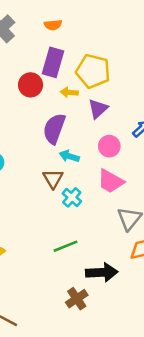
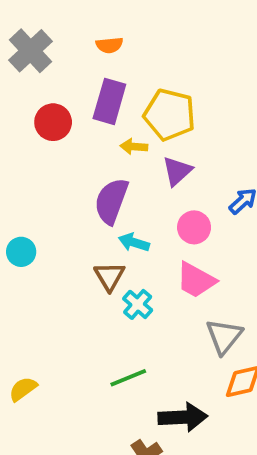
red circle: (31, 85) -> (53, 122), moved

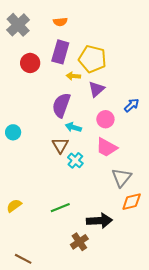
green line: (128, 378) -> (60, 208), moved

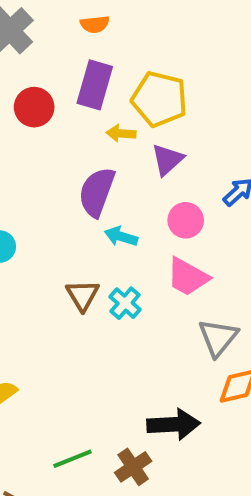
brown triangle: (60, 145) -> (83, 295), moved
green line: (60, 208) -> (72, 459), moved

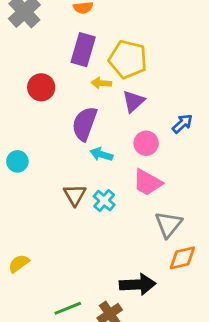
red circle: (34, 107) -> (41, 87), moved

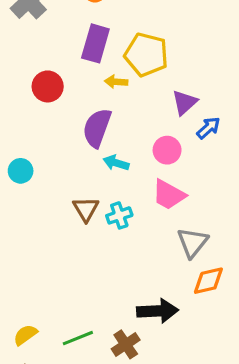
purple triangle: (133, 101) -> (185, 102), moved
cyan cross: (104, 201) -> (119, 215), turned 30
yellow semicircle: (19, 263) -> (25, 335), moved

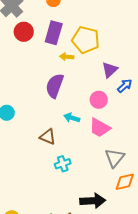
red circle: (48, 86) -> (24, 32), moved
cyan arrow: (116, 163) -> (72, 118), moved
brown triangle: (86, 209) -> (48, 137), turned -36
cyan cross: (119, 215) -> (63, 164), moved

